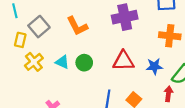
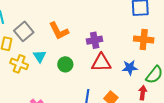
purple cross: (125, 17) -> (95, 40), moved, size x0.7
yellow cross: (34, 62) -> (19, 64), turned -30
cyan triangle: (62, 62) -> (40, 56), moved, turned 32

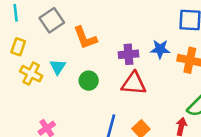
gray square: (24, 31) -> (52, 20), moved
blue star: (130, 68) -> (160, 49), moved

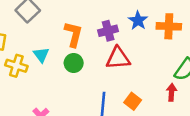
orange L-shape: (85, 38) -> (73, 34), moved, turned -135
blue star: (160, 49) -> (138, 20), turned -30

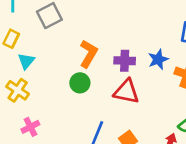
cyan triangle: (41, 55) -> (26, 61), moved
yellow cross: (16, 66) -> (18, 90), moved

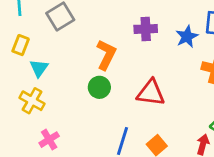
blue star: (158, 59) -> (187, 37), moved
purple cross: (125, 61) -> (146, 29), moved

